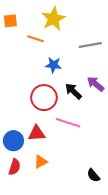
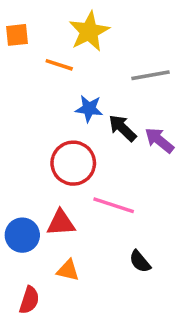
black arrow: (73, 91) -> (122, 128), moved
orange triangle: (41, 162) -> (68, 270), turned 40
red semicircle: (15, 167) -> (29, 300), moved
black semicircle: (93, 175) -> (140, 261), moved

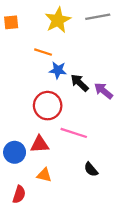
orange line: (59, 65) -> (43, 52), moved
gray line: (151, 75) -> (98, 17), moved

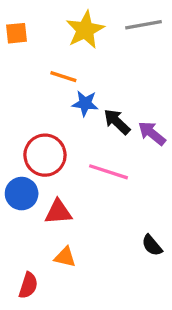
red circle: (48, 106) -> (45, 155), moved
pink line: (74, 133) -> (108, 172), moved
blue circle: (15, 152) -> (22, 194), moved
black semicircle: (91, 169) -> (152, 245), moved

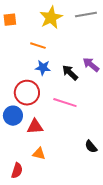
blue star: (85, 103) -> (43, 68), moved
purple arrow: (152, 133) -> (91, 65), moved

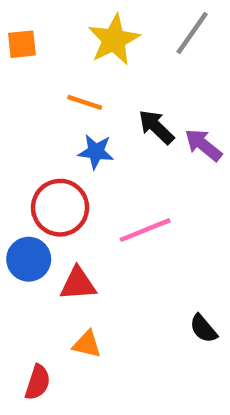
gray line: (86, 15) -> (192, 33), turned -45
black arrow: (70, 73) -> (156, 127), moved
pink line: (65, 103) -> (145, 230), turned -40

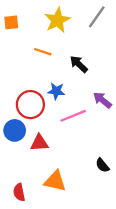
purple arrow: (203, 145) -> (102, 100), moved
blue star: (96, 152) -> (56, 91), moved
orange triangle: (87, 344) -> (55, 181), moved, size x1.5
red semicircle: (38, 382) -> (19, 192), turned 150

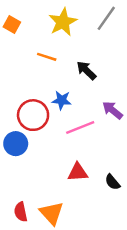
orange square: (11, 22) -> (12, 25), turned 35
red triangle: (39, 143) -> (78, 172), moved
orange triangle: (55, 181) -> (52, 213), moved, turned 35

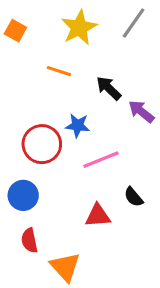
purple arrow: (112, 110) -> (141, 111), moved
blue circle: (16, 144) -> (23, 195), moved
black semicircle: (112, 182) -> (134, 197), moved
red semicircle: (21, 212) -> (29, 240), moved

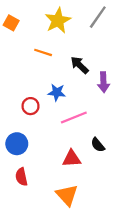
purple arrow: (141, 111) -> (103, 82), turned -132
red circle: (42, 144) -> (30, 106), size x0.6
orange triangle: (65, 267) -> (67, 195), moved

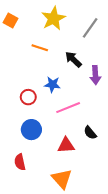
gray line: (98, 17) -> (90, 28), moved
blue circle: (17, 144) -> (31, 130), moved

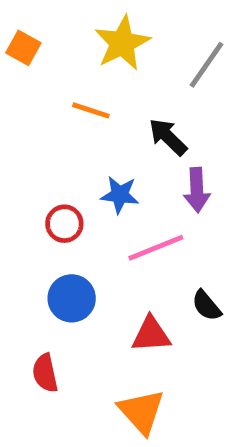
purple arrow: (95, 75) -> (197, 190), moved

